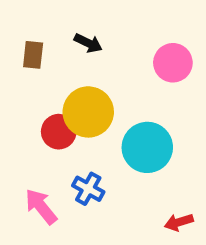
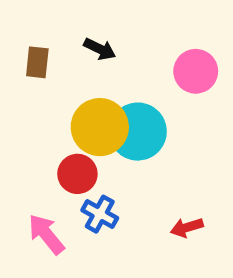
red circle: (59, 132) -> (77, 174), moved
cyan circle: (147, 147) -> (138, 132), moved
red arrow: (179, 222) -> (187, 227), moved

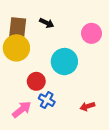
brown rectangle: (37, 62) -> (17, 29), size x1.6
yellow circle: (100, 127) -> (16, 48), moved
pink arrow: (46, 234) -> (22, 109), turned 90

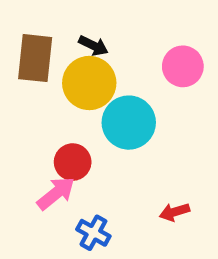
yellow circle: (16, 48) -> (89, 83), moved
blue cross: (47, 100) -> (93, 233), moved
pink arrow: (22, 109) -> (56, 193), moved

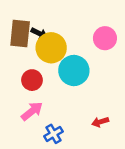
black arrow: (93, 46) -> (39, 33), moved
red circle: (73, 162) -> (32, 80), moved
blue cross: (93, 233) -> (54, 134), turned 30

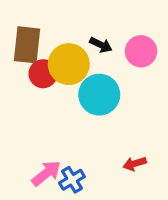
black arrow: (39, 33) -> (101, 45), moved
red circle: (32, 80) -> (43, 74), moved
pink arrow: (32, 111) -> (46, 173), moved

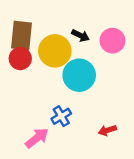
red circle: (43, 74) -> (20, 59), moved
blue cross: (72, 180) -> (61, 116), moved

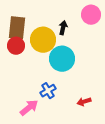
black arrow: (80, 36) -> (63, 28), turned -104
pink circle: (112, 41) -> (91, 15), moved

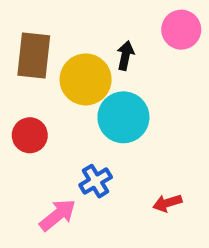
red circle: (16, 46) -> (30, 135), moved

